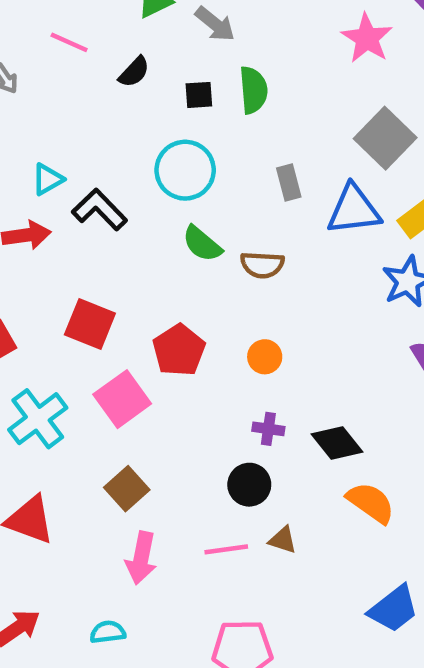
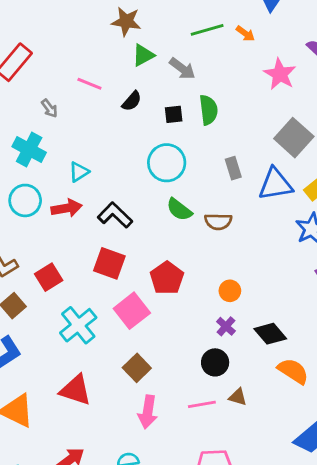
black L-shape: (99, 210) -> (115, 215), moved
orange circle: (265, 357) -> (230, 291), moved
purple cross: (268, 429) -> (226, 326), turned 36

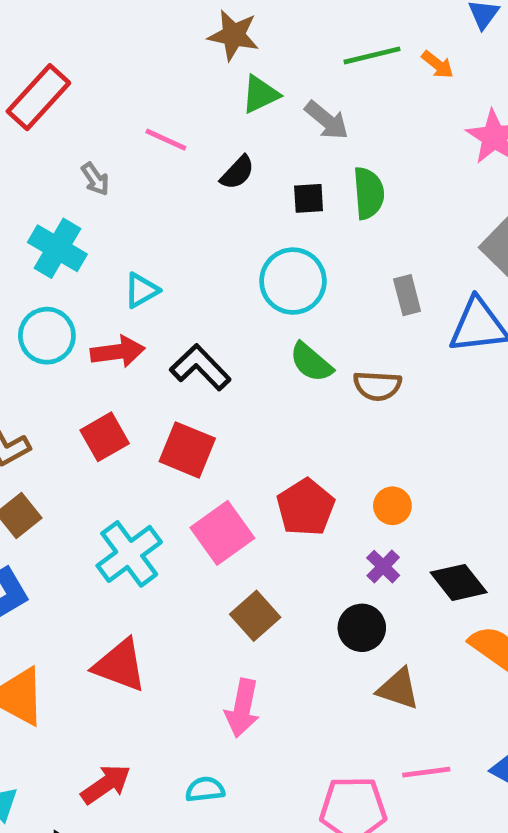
red square: (49, 277) -> (105, 437), moved
red pentagon: (167, 278) -> (306, 507), moved
brown square: (137, 368) -> (255, 616), moved
brown triangle: (238, 397) -> (398, 689), size x1.4
pink line: (202, 404) -> (426, 772), moved

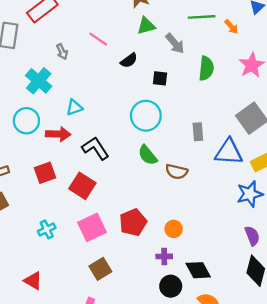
green semicircle: (369, 193) -> (206, 68), moved
cyan cross: (129, 554) -> (47, 229), size x0.6
purple cross: (383, 567) -> (164, 256), turned 35
black circle: (362, 628) -> (171, 286), moved
red triangle: (120, 665) -> (33, 281), size x0.7

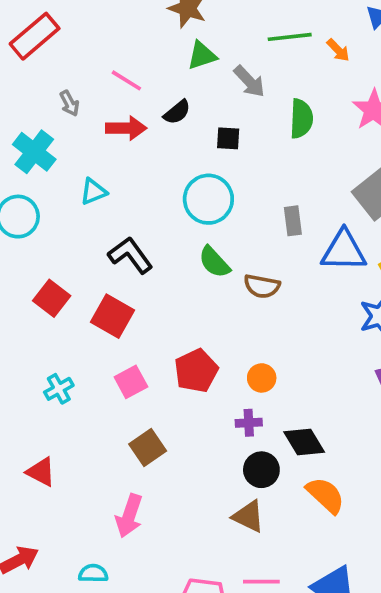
red arrow: (58, 134) -> (126, 128), moved
red square: (45, 173) -> (52, 298), turned -30
pink square: (92, 227) -> (131, 382), size x0.7

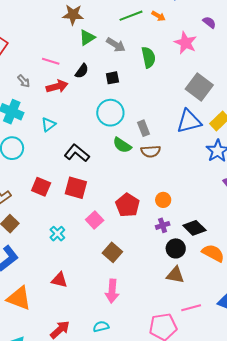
gray rectangle: (293, 221) -> (144, 128), moved

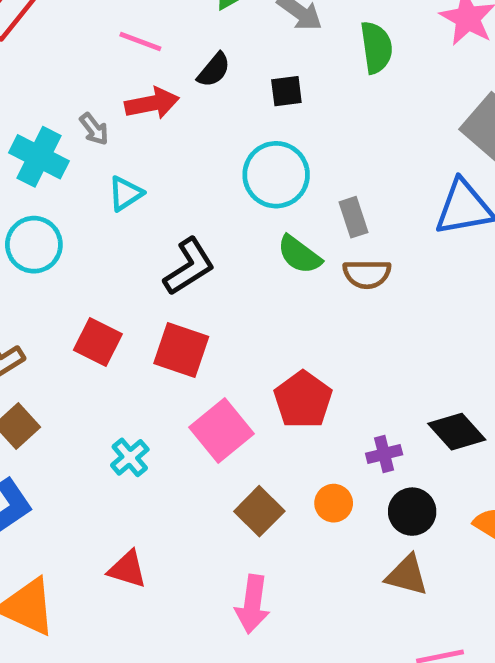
gray arrow: (24, 81) -> (94, 129), moved
black L-shape: (77, 153) -> (189, 267), turned 105
orange circle: (163, 200) -> (334, 503), moved
pink square: (95, 220) -> (221, 430), size x1.4
black diamond: (194, 228) -> (457, 432), moved

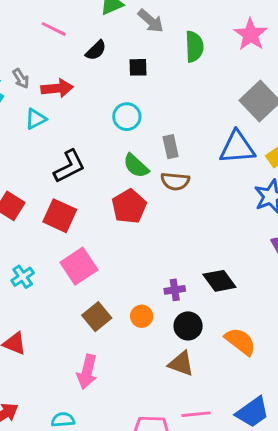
red arrow: (152, 103) -> (57, 88), moved
cyan circle: (276, 175) -> (127, 117), size x0.7
red pentagon: (303, 400) -> (129, 206), moved

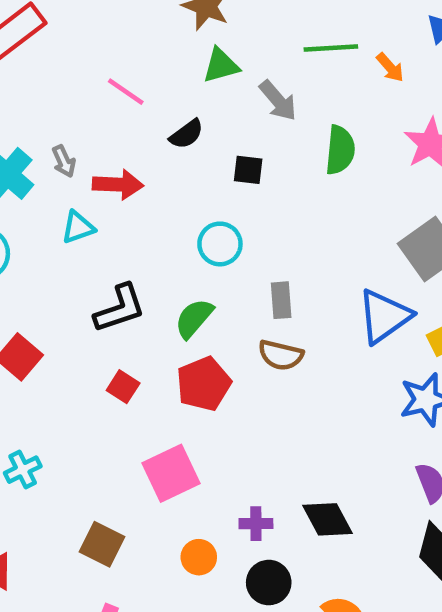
blue triangle: (237, 147) -> (384, 316), turned -39
green semicircle: (136, 166) -> (194, 318), moved, turned 80
red square: (60, 216) -> (123, 387), moved, size x0.6
pink square: (79, 266) -> (171, 473), moved
brown square: (97, 317) -> (102, 544), moved, turned -32

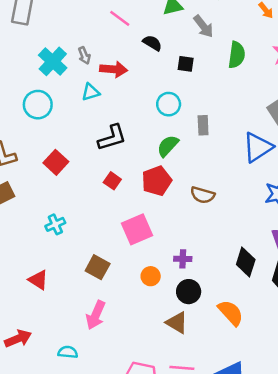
black semicircle: (187, 134) -> (152, 43), turned -114
gray rectangle: (281, 300) -> (203, 125), moved
green semicircle: (194, 318) -> (168, 146), moved
brown semicircle: (281, 355) -> (203, 195), moved
black diamond: (327, 519) -> (246, 262), moved, turned 44

